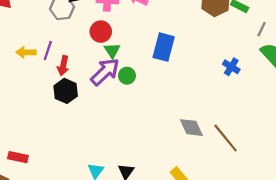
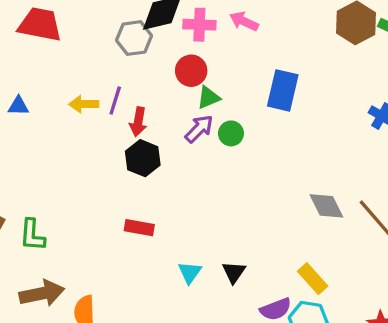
green triangle: (112, 51) -> (208, 98), turned 42
purple arrow: (105, 72) -> (199, 129), size x0.7
red rectangle: (18, 157) -> (139, 228), moved

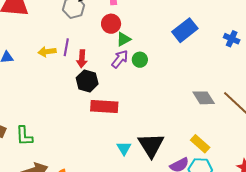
blue rectangle: (283, 90) -> (185, 30), moved, turned 45
red rectangle: (139, 228) -> (104, 107), moved, size x1.5
black triangle: (234, 272) -> (151, 145), size x1.8

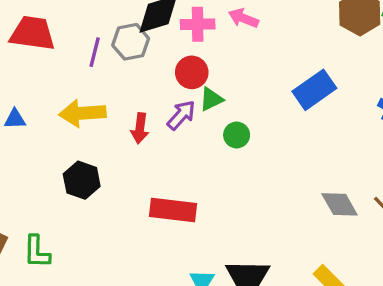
purple line: (66, 47) -> (95, 52), moved
yellow arrow: (47, 52) -> (82, 113), size x1.5
purple arrow: (120, 59) -> (181, 115), moved
black hexagon: (87, 81) -> (82, 180), moved

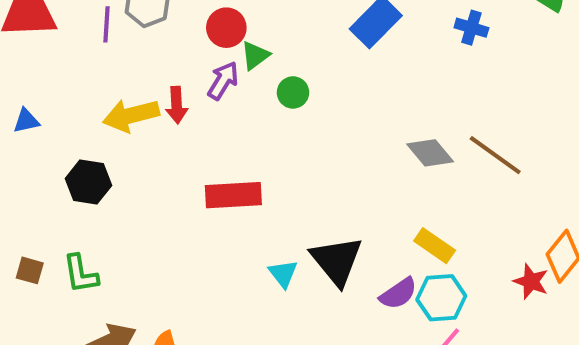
yellow arrow: (82, 113) -> (131, 115), moved
black hexagon: (82, 180) -> (88, 182), moved

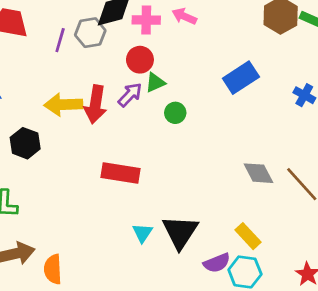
red arrow: (177, 105) -> (95, 104), size x1.5

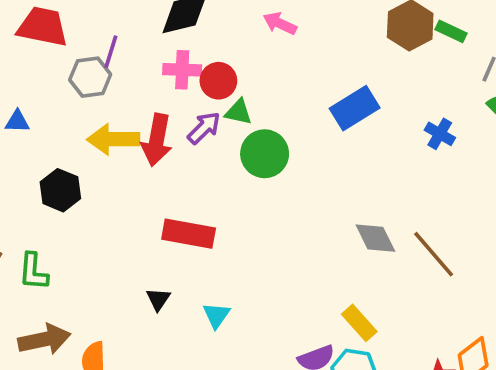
pink cross: (146, 20) -> (182, 70), moved
gray hexagon: (90, 33) -> (90, 77), moved
green triangle: (155, 82) -> (238, 112), turned 35
green circle: (175, 113) -> (265, 154), size x1.6
black triangle: (180, 232) -> (158, 299), moved, size x0.5

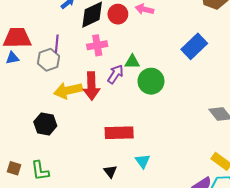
red circle: (218, 81) -> (118, 14), moved
blue triangle: (17, 121) -> (12, 58), moved
cyan triangle: (216, 315) -> (143, 161), moved

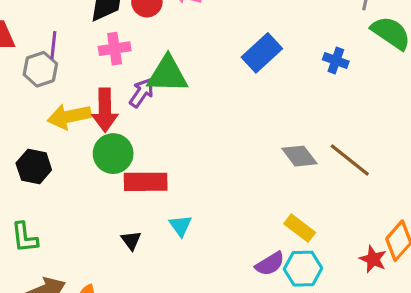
green triangle: (132, 62) -> (167, 74), size x1.8
green circle: (151, 81) -> (113, 154), moved

